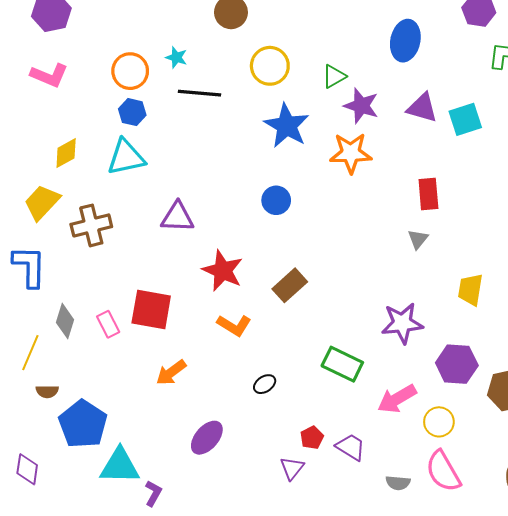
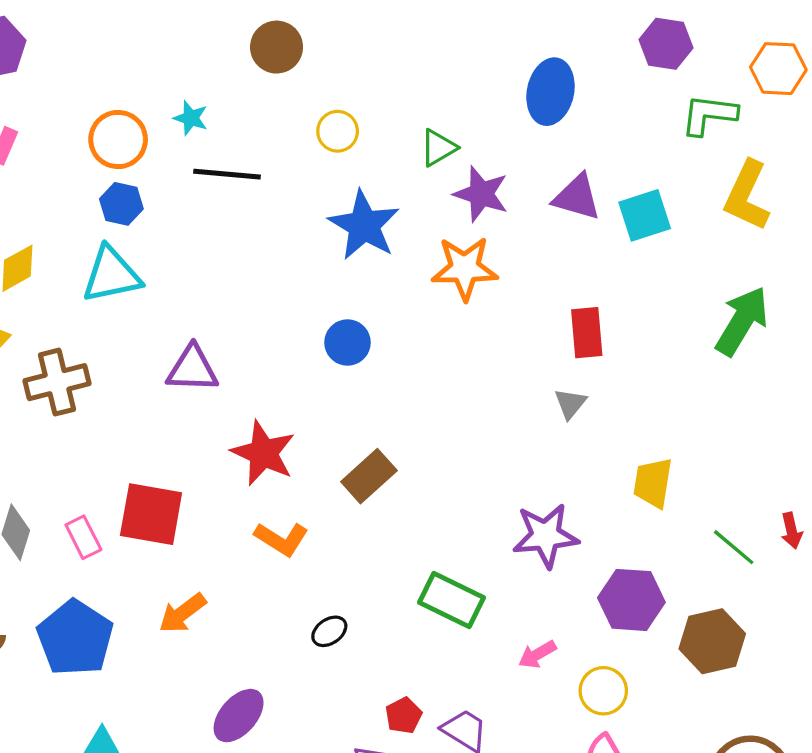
yellow circle: (270, 66) -> (338, 131), size x0.7
pink arrow: (397, 399) -> (537, 654), size x0.6
blue pentagon: (83, 424) -> (75, 638), moved

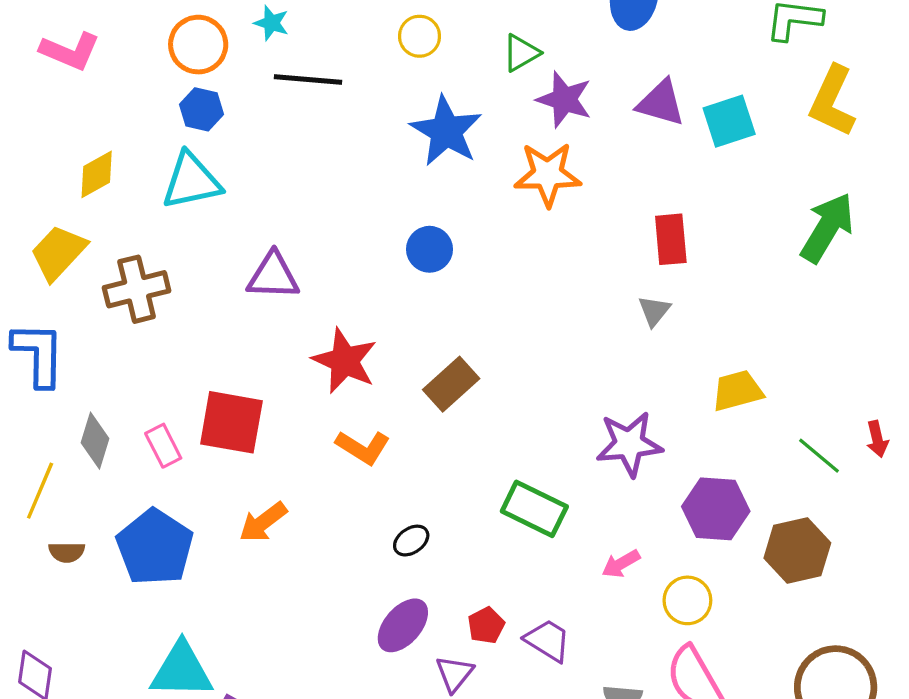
yellow trapezoid: (653, 483) -> (737, 391), turned 66
purple ellipse: (239, 716) -> (403, 625), moved

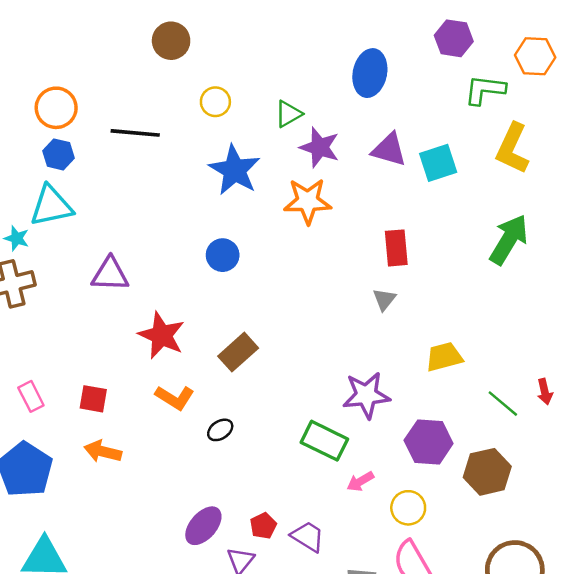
cyan star: (271, 23) -> (17, 238), moved
red square: (231, 422) -> (93, 399), moved, size x0.6
green rectangle: (534, 509) -> (324, 441), moved
orange arrow: (263, 522) -> (103, 451), turned 51
black ellipse: (411, 541) -> (220, 430), moved

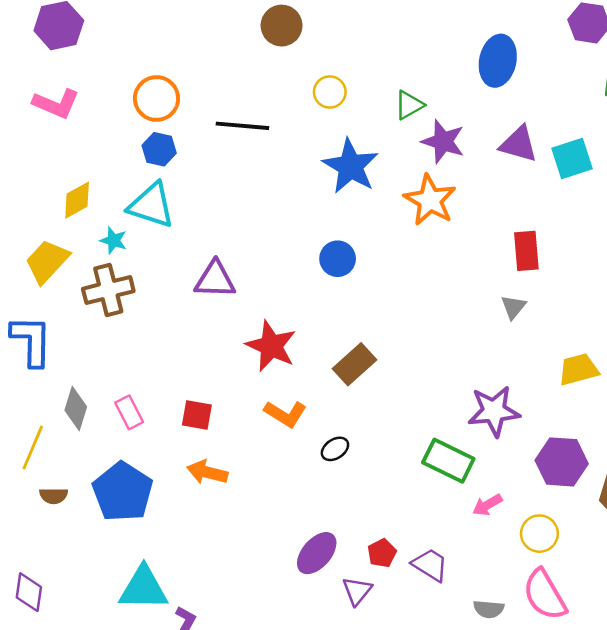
orange star: (308, 201) -> (430, 200), turned 30
cyan triangle: (51, 206) -> (151, 205), turned 30

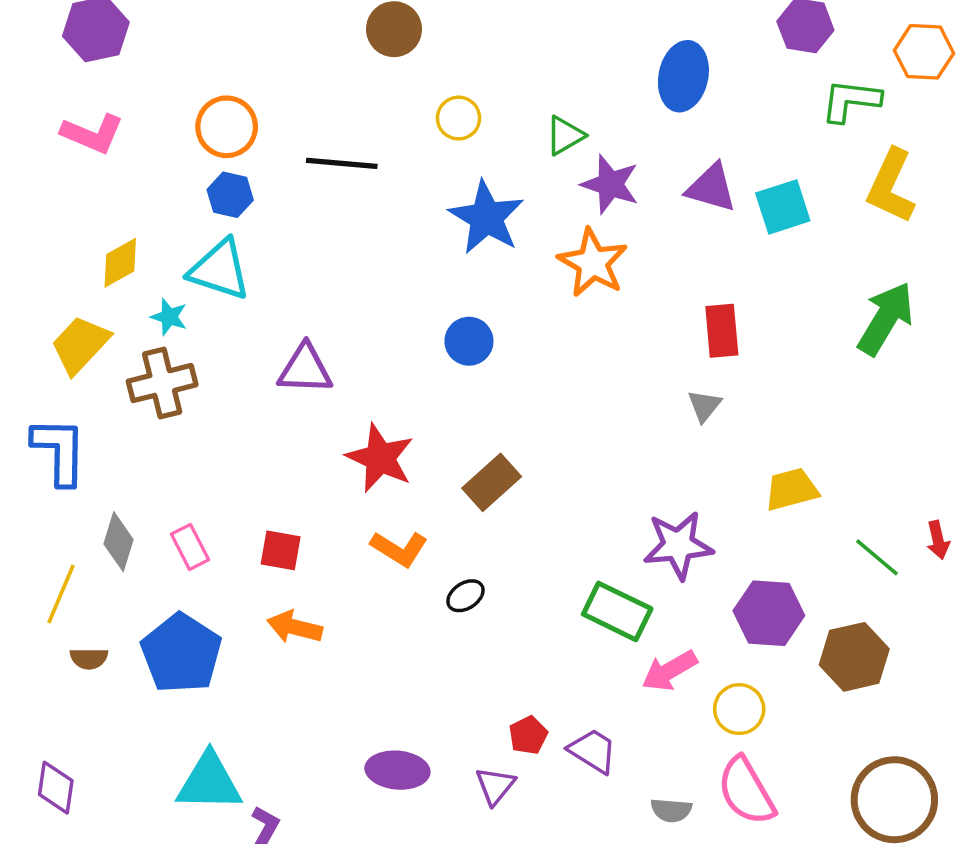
pink arrow: (487, 505) -> (669, 671), size x1.4
purple ellipse: (317, 553) -> (397, 770), moved, turned 54

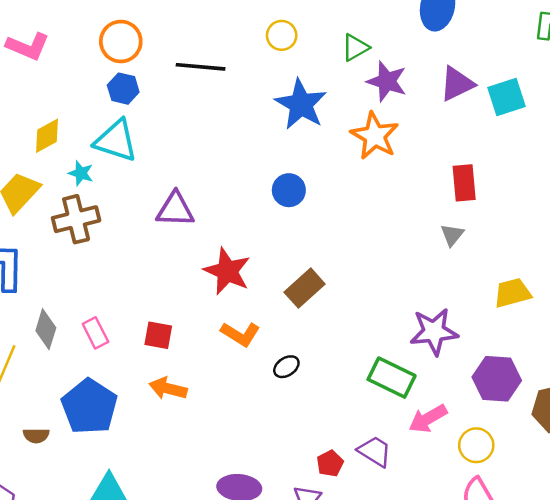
purple triangle: (711, 188) -> (457, 84), turned -42
brown semicircle: (89, 659) -> (36, 436), moved
purple trapezoid: (593, 751) -> (375, 451), moved

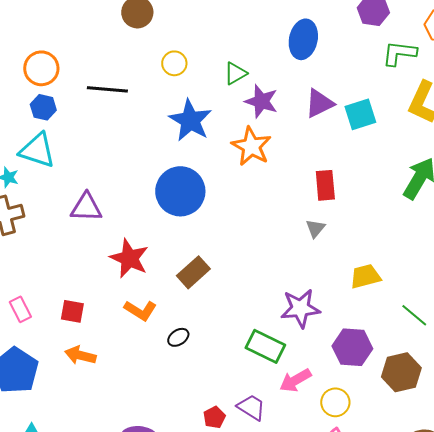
blue circle: (289, 190) -> (180, 191), size x1.8

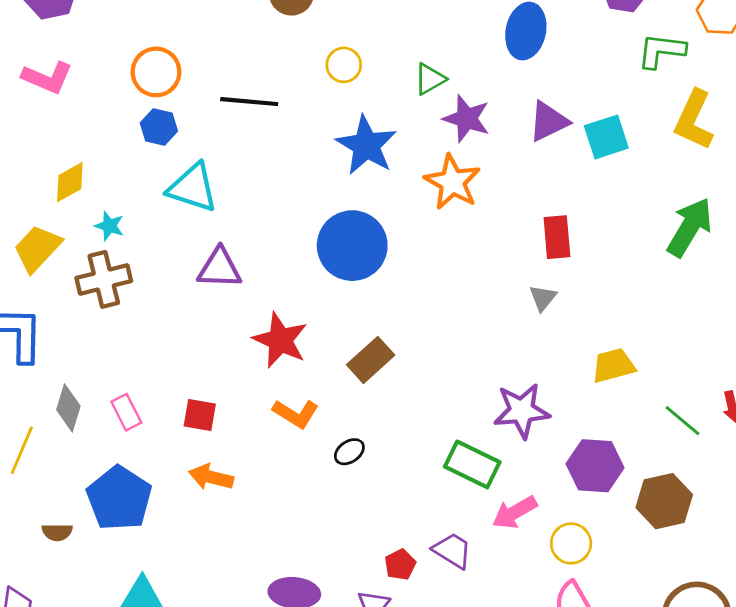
cyan triangle: (37, 150) -> (193, 188), moved

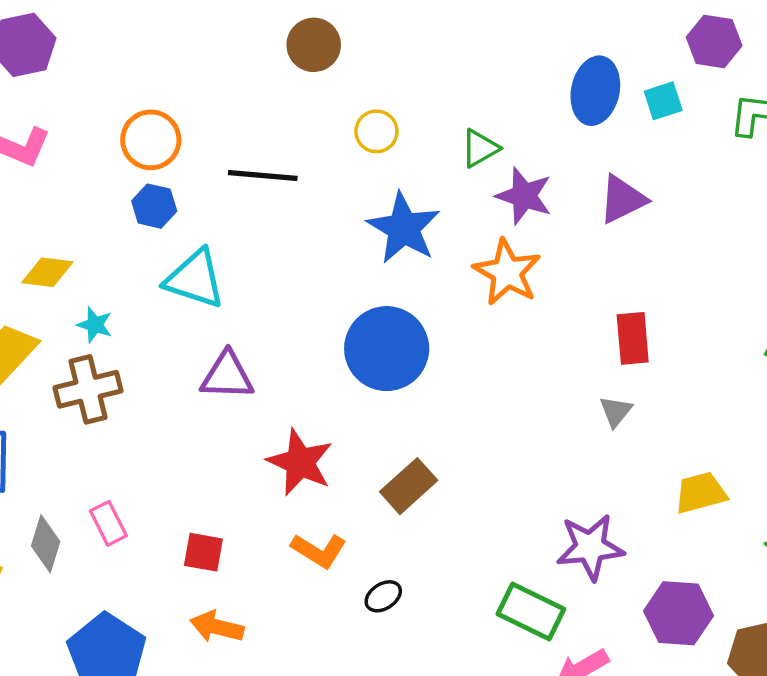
cyan square: (606, 137) -> (663, 101), moved, size x0.7
yellow diamond: (70, 182) -> (47, 272), turned 36
pink rectangle: (126, 412) -> (108, 523), moved

